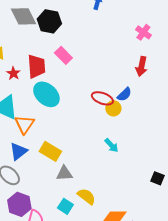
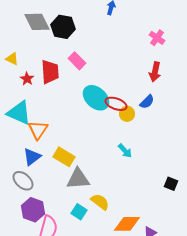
cyan ellipse: (46, 94) -> (96, 98), moved
blue semicircle: (124, 94) -> (147, 102), moved
gray triangle: (64, 173) -> (78, 179), size x1.4

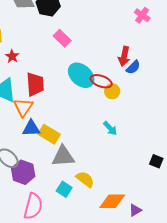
red trapezoid: (50, 72) -> (35, 84), moved
red arrow: (155, 72) -> (124, 56), moved
blue semicircle: (147, 102) -> (133, 67), moved
blue triangle: (32, 157) -> (31, 128), moved, turned 36
purple hexagon: (33, 210) -> (23, 172), moved

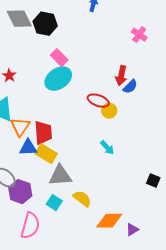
cyan ellipse: (81, 75) -> (58, 79), moved, turned -76
red trapezoid: (35, 84) -> (43, 133), moved
cyan square: (64, 189) -> (54, 203), moved

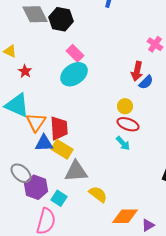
pink cross: (139, 35) -> (155, 44), moved
red ellipse: (98, 101) -> (128, 124), moved
cyan square: (54, 203) -> (59, 198), moved

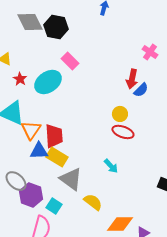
cyan ellipse: (74, 74) -> (48, 82), moved
cyan arrow: (123, 143) -> (111, 166), moved
gray triangle: (76, 171) -> (71, 179), turned 40

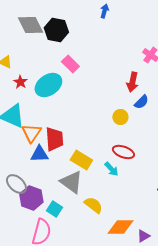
blue semicircle: (141, 90) -> (141, 102), moved
red ellipse: (123, 132) -> (123, 152), moved
yellow rectangle: (57, 157) -> (81, 160), moved

